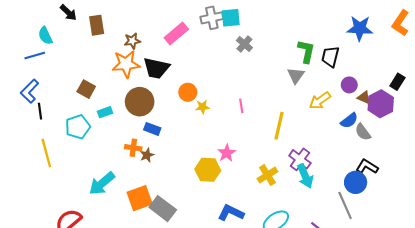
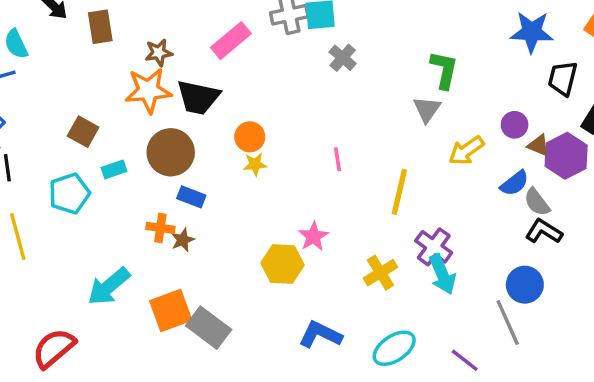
black trapezoid: (330, 57) -> (563, 78), moved
yellow star: (202, 107) -> (255, 164), moved
black L-shape: (367, 167) -> (544, 231), moved

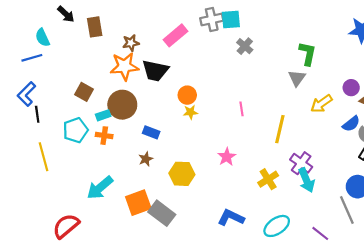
brown circle: (171, 152) -> (122, 105), moved
orange cross: (160, 228) -> (104, 136), moved
yellow hexagon: (282, 264) -> (182, 174), moved

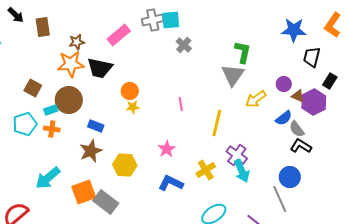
gray triangle: (297, 78) -> (233, 75), size x1.4
brown star: (146, 159) -> (91, 151), size x1.6
blue L-shape: (231, 217) -> (171, 183), moved

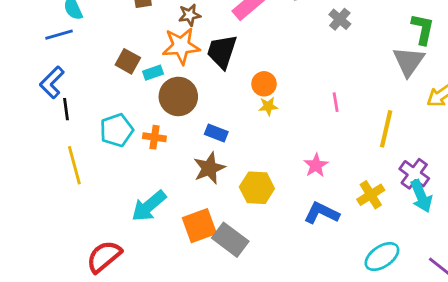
black trapezoid: (100, 68) -> (222, 52), turned 96
brown square: (33, 88) -> (128, 61), moved
cyan rectangle: (51, 110) -> (153, 73), moved

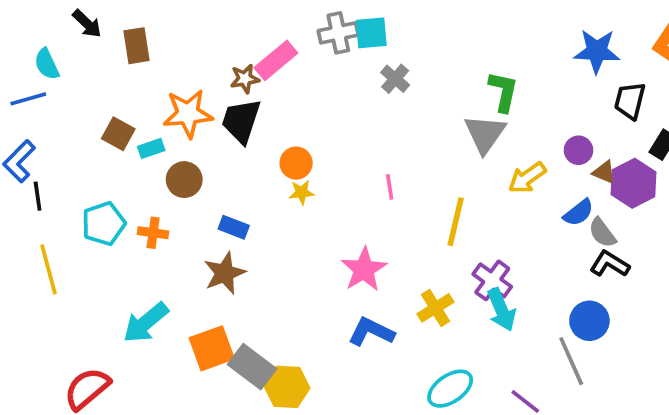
brown star: (190, 15) -> (245, 79), moved
brown circle: (178, 96) -> (184, 180), size x0.7
pink star: (316, 165) -> (364, 269), size x1.4
yellow hexagon: (257, 188) -> (287, 387), moved

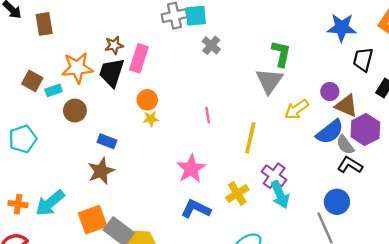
pink rectangle: (276, 60) -> (139, 58), moved, turned -32
brown triangle: (604, 172) -> (346, 106), size x1.5
purple hexagon: (633, 183) -> (365, 129), moved
blue semicircle: (578, 213) -> (330, 132), size x1.4
orange cross: (153, 233) -> (18, 204), moved

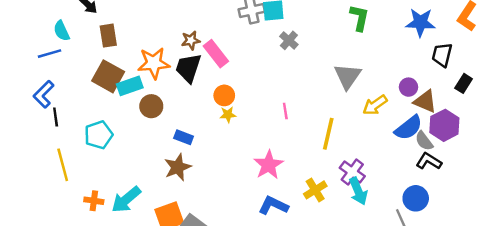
brown rectangle: (44, 24) -> (108, 36), moved
green L-shape: (281, 54) -> (359, 18), moved
pink rectangle: (139, 58) -> (216, 54), turned -56
brown square: (32, 81) -> (108, 76), size x1.5
cyan rectangle: (54, 90) -> (130, 86), size x1.5

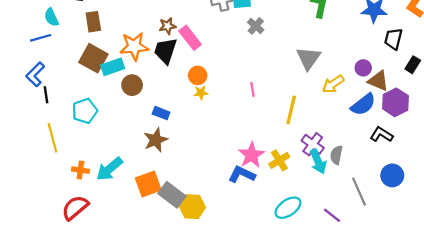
gray semicircle: (424, 141) -> (336, 155), moved, turned 48
pink star: (269, 165) -> (251, 155), moved
blue circle: (416, 198) -> (392, 175), moved

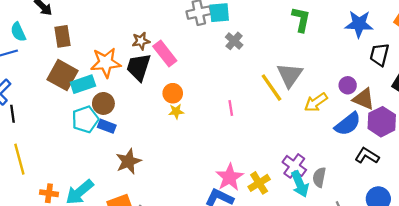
yellow line: (291, 110) -> (272, 88), moved, turned -48
cyan pentagon: (85, 111) -> (85, 119), moved
blue rectangle: (161, 113) -> (107, 126), moved

